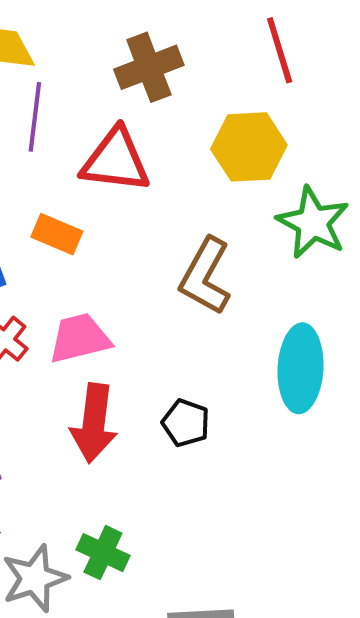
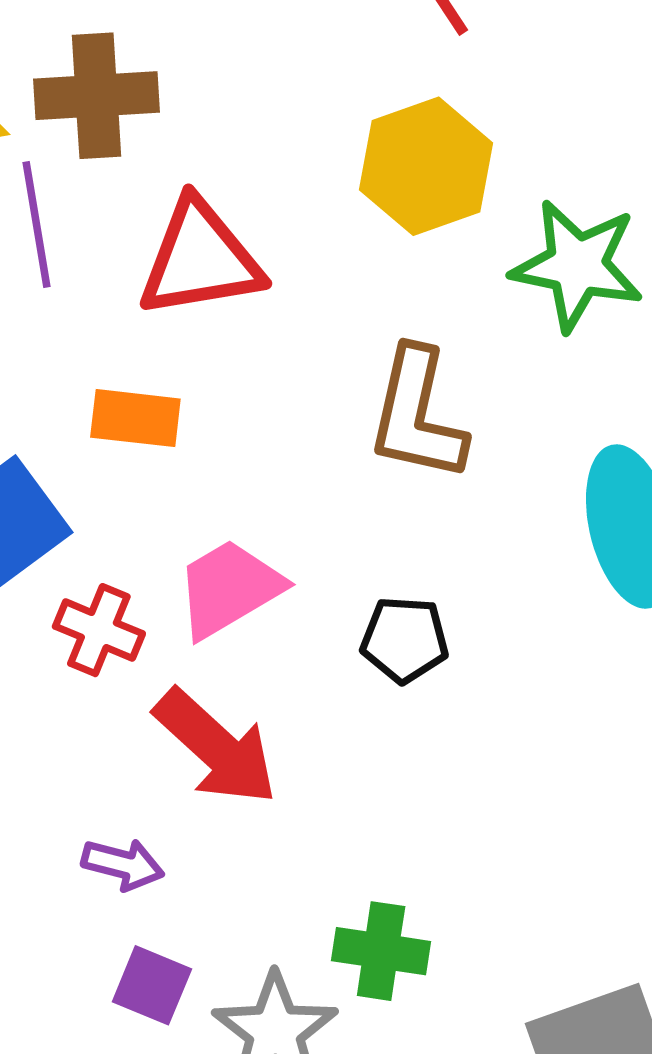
brown cross: (149, 67) -> (96, 96), moved, turned 34
red arrow: (94, 423) -> (216, 747), moved, turned -38
black pentagon: (186, 423) -> (405, 640), moved

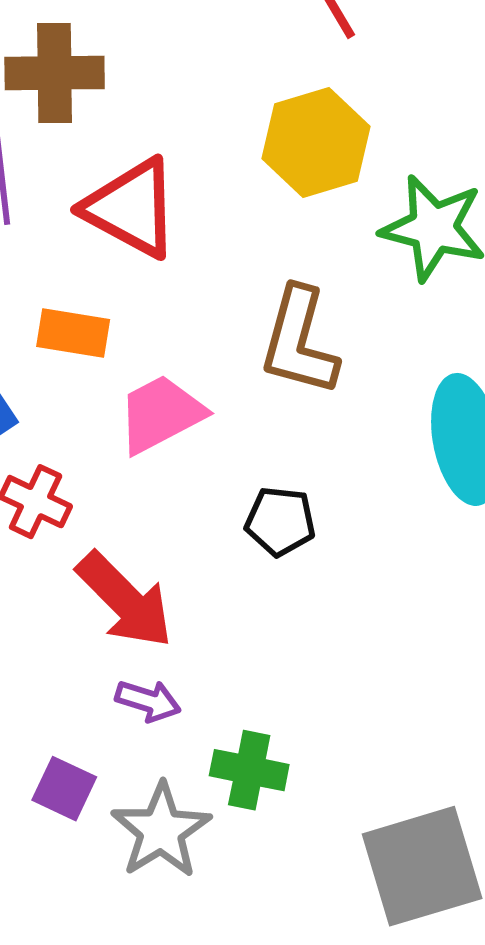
red triangle: (200, 259) -> (131, 208), turned 35
pink trapezoid: (229, 588) -> (161, 414), moved
purple arrow: (123, 864) -> (148, 701), moved

